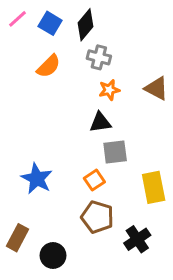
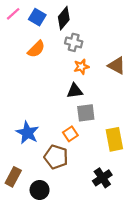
brown pentagon: (97, 217) -> (56, 157), moved

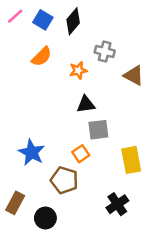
gray cross: (74, 42) -> (105, 51), moved
orange star: (81, 67) -> (78, 70), moved

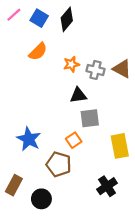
gray cross: (105, 51) -> (96, 70), moved

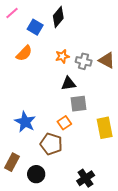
blue square: (39, 18) -> (35, 27), moved
orange semicircle: (38, 52) -> (24, 53), moved
black cross: (107, 186) -> (86, 178), moved

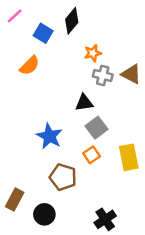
orange star: (62, 56) -> (93, 53), moved
gray square: (78, 104) -> (96, 128), turned -30
blue star: (25, 122) -> (49, 136), moved
orange square: (64, 123) -> (92, 155), moved

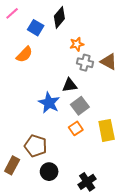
blue star: (49, 136) -> (49, 103), moved
brown pentagon: (63, 177) -> (36, 146), moved
black circle: (44, 214) -> (49, 172), moved

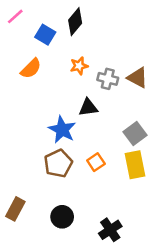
orange star: (77, 44) -> (79, 66), moved
gray square: (80, 106) -> (135, 134), moved
brown pentagon: (36, 146) -> (58, 163), moved, turned 30

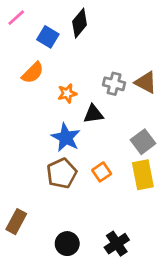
orange star: (79, 66) -> (67, 93), moved
black circle: (62, 217) -> (67, 244), moved

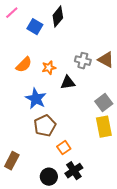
orange semicircle: (33, 73) -> (24, 65), moved
blue star: (66, 138) -> (36, 99), moved
orange square: (102, 172) -> (64, 148), moved
black cross: (117, 244) -> (74, 171), moved

